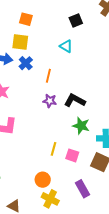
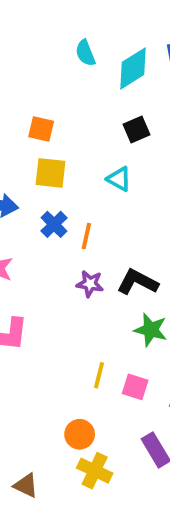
yellow square: (20, 42) -> (50, 173), moved
blue cross: (26, 63) -> (54, 224), moved

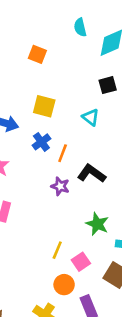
orange square: (41, 129) -> (37, 54), moved
black L-shape: (138, 282) -> (92, 174), moved
pink square: (135, 387) -> (81, 262), turned 30
orange circle: (80, 434) -> (64, 285), moved

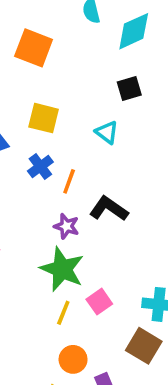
orange square: (37, 54) -> (34, 48), size x1.5
green star: (97, 224) -> (62, 269), moved, size x1.4
pink square: (81, 262) -> (99, 302), moved

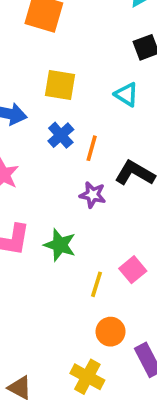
green star: (62, 269) -> (60, 245), moved, size x0.7

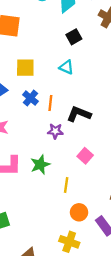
green star: (60, 245) -> (40, 165), turned -30
pink square: (133, 270) -> (85, 156), moved

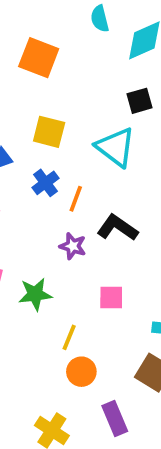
cyan triangle: (66, 67) -> (116, 147), size x1.6
pink square: (85, 156) -> (111, 298), turned 35
orange circle: (79, 212) -> (81, 372), moved

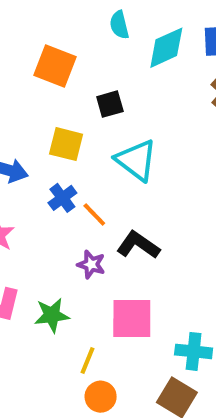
black square: (140, 101) -> (110, 104), moved
orange line: (76, 199) -> (94, 215), turned -64
pink square: (111, 298) -> (132, 319), size x1.6

